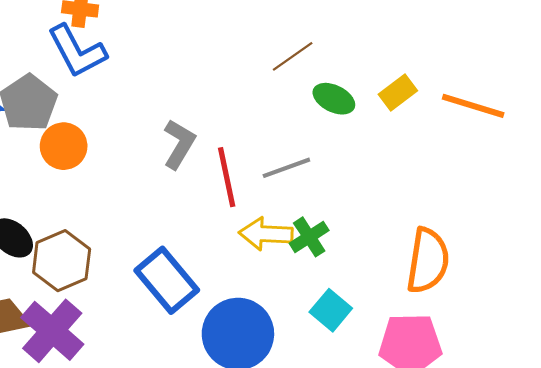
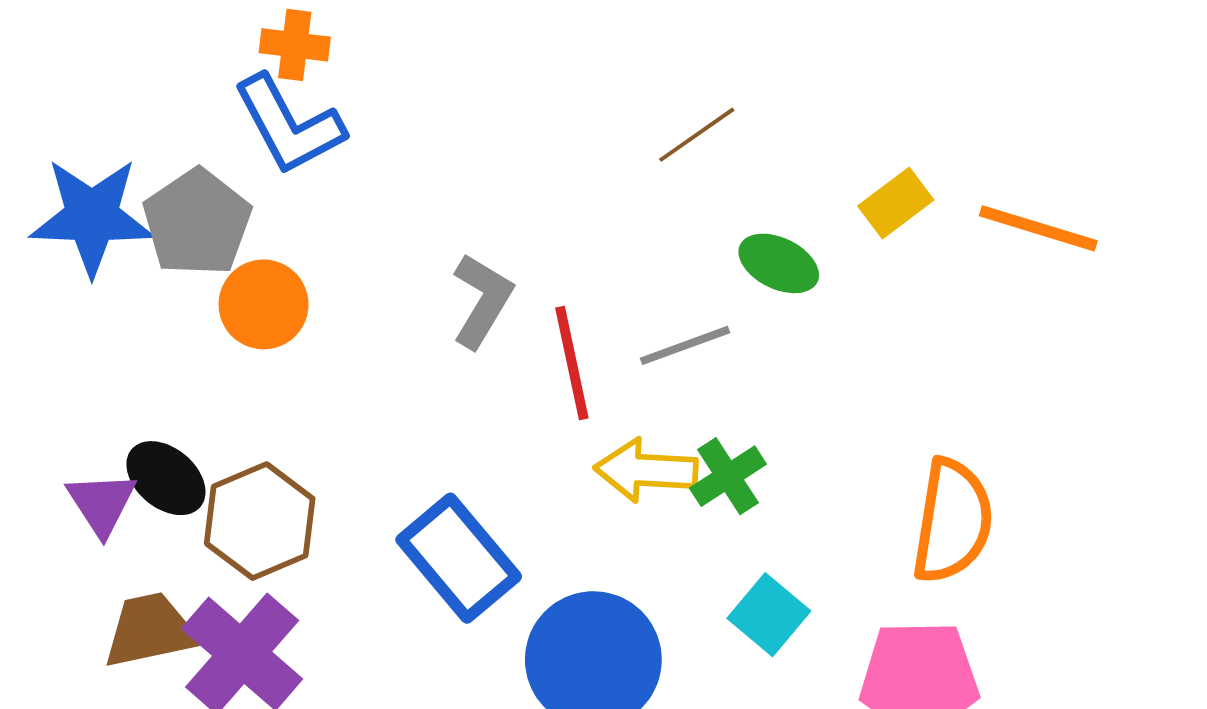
green ellipse: (334, 99) -> (779, 263), moved

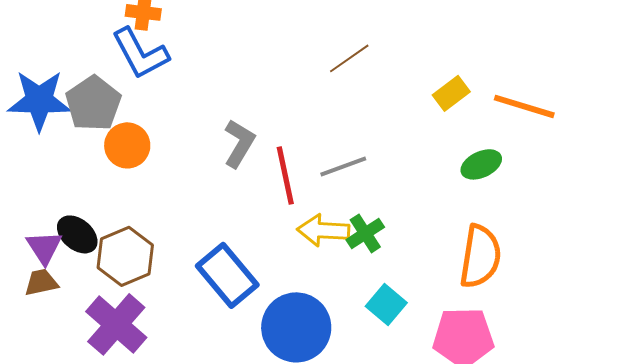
green ellipse: (779, 263) -> (481, 164), moved, turned -51
brown trapezoid: (150, 630) -> (41, 282), moved, size x0.7

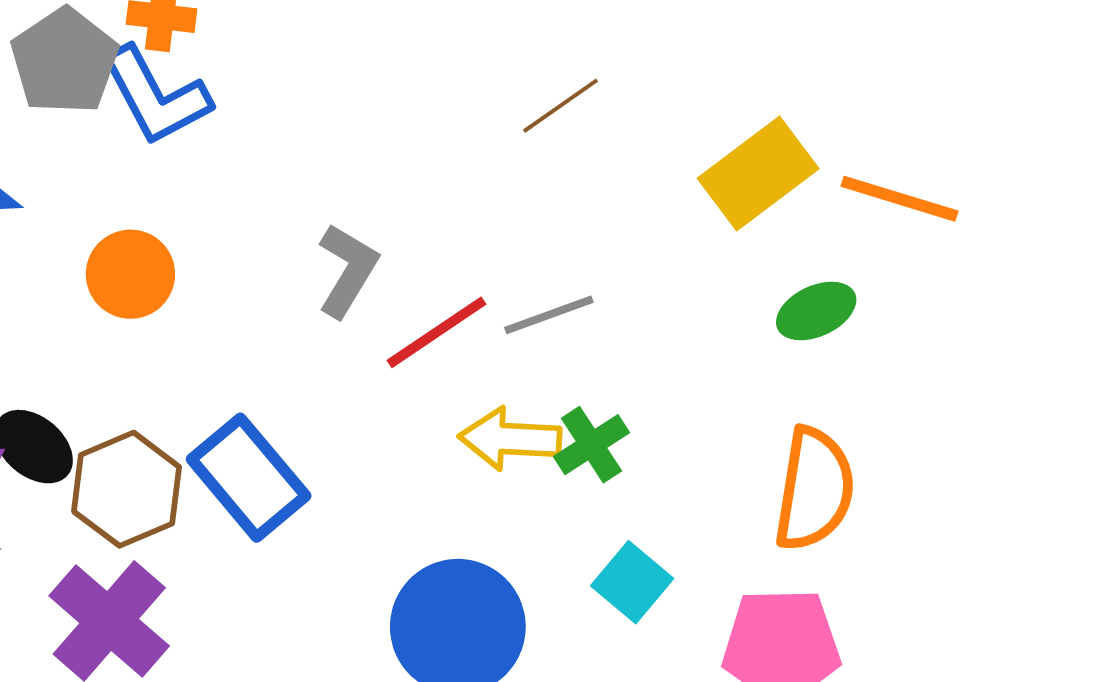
yellow rectangle: (451, 93) -> (758, 173), size x1.6
gray pentagon: (93, 103) -> (65, 61), moved
red line: (285, 175) -> (437, 332), turned 68
blue rectangle: (227, 275) -> (249, 478), moved

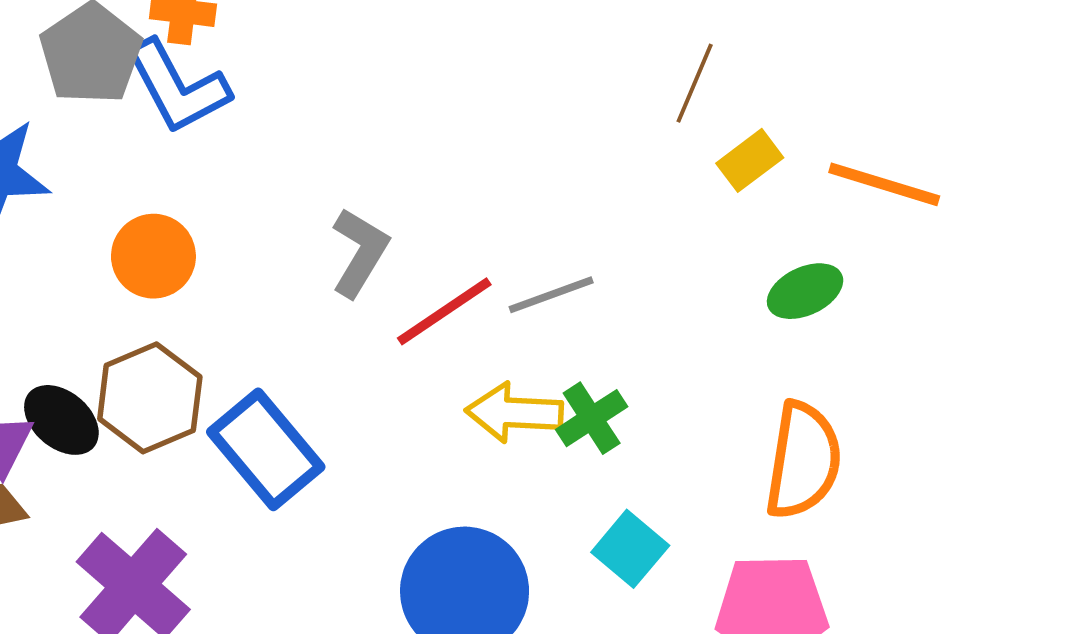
brown line: (560, 106) -> (695, 83), moved, turned -32
yellow rectangle: (758, 173) -> (750, 160), size x0.6
brown hexagon: (127, 489) -> (150, 398), moved

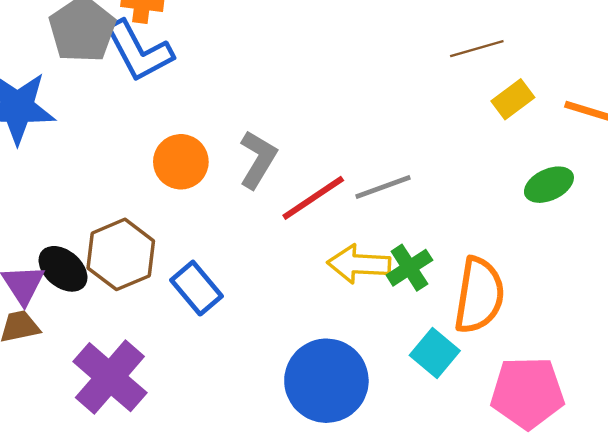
brown line: (695, 83) -> (477, 49), turned 51
orange circle: (153, 256) -> (181, 162), moved
blue rectangle: (266, 449) -> (197, 288), size x0.7
orange semicircle: (803, 460) -> (479, 295), moved

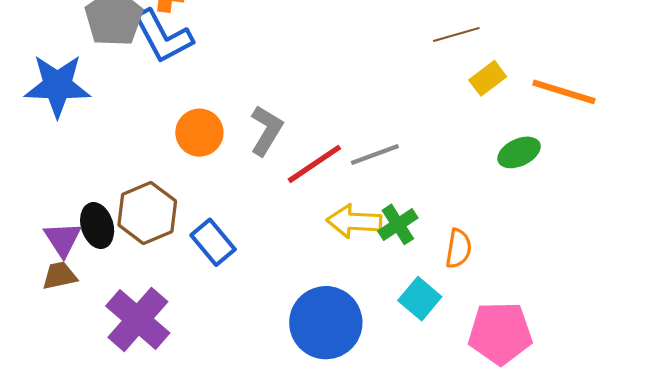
black ellipse: (63, 269) -> (97, 226), turned 33
orange semicircle: (479, 295) -> (458, 249), size x0.6

